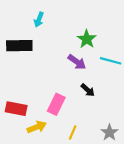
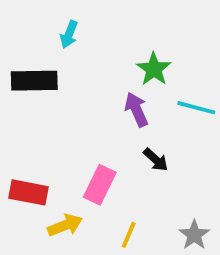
purple arrow: (77, 62) -> (136, 110), turned -150

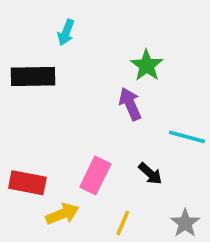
cyan line: (196, 108) -> (187, 137), moved
black arrow: (156, 160) -> (150, 174), moved

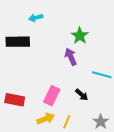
cyan arrow: (66, 32) -> (36, 18), turned 56
yellow arrow: (62, 214) -> (46, 119), moved

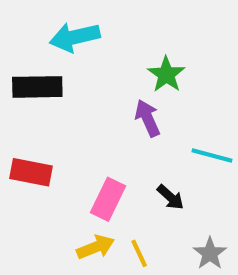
cyan arrow: (36, 18) -> (75, 37), size x1.6
red rectangle: (15, 100) -> (31, 172), moved
yellow line: (67, 122) -> (139, 253), turned -48

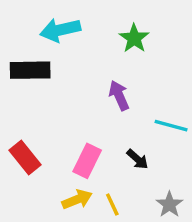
green star: (166, 74) -> (134, 38), moved
red rectangle: (31, 172) -> (25, 158), moved, turned 40

